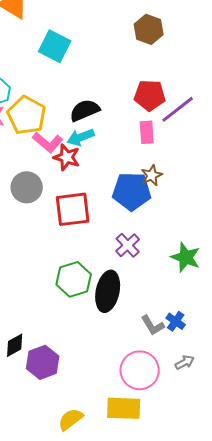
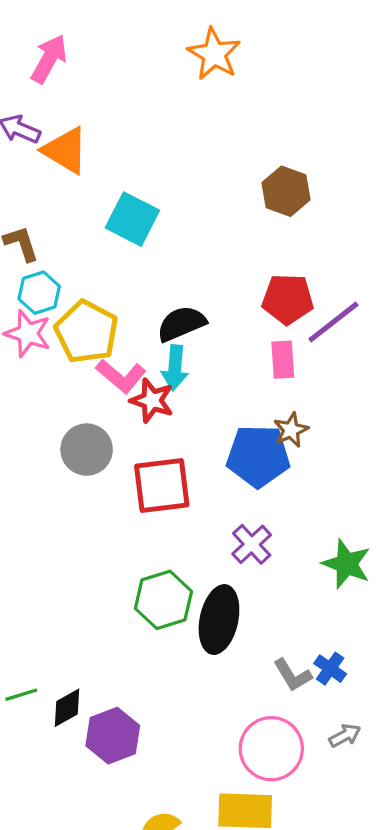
cyan arrow: (81, 137) -> (175, 368), turned -64

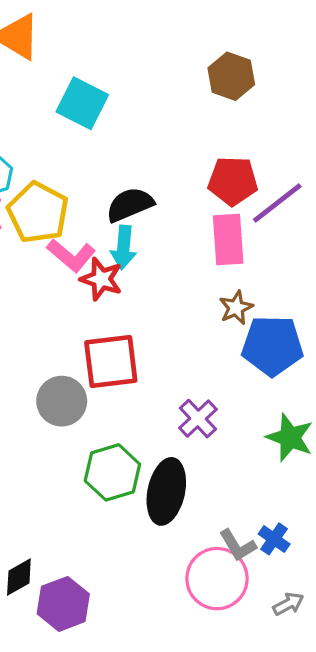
pink rectangle: (283, 360) -> (228, 239), size x1.4
gray circle: (87, 450) -> (62, 401), moved
blue pentagon: (258, 456) -> (272, 346), moved
pink circle: (271, 749) -> (217, 579), moved

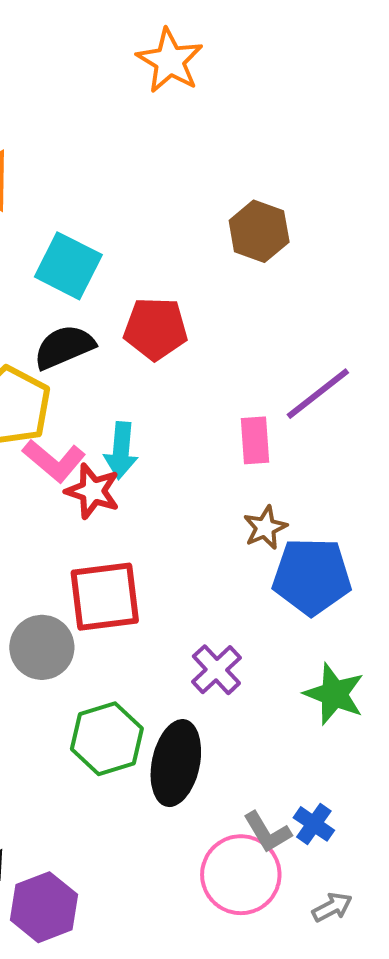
red pentagon: (233, 181) -> (156, 329), moved
black semicircle: (130, 205) -> (64, 347), moved
pink rectangle: (228, 239) -> (255, 440), size x0.7

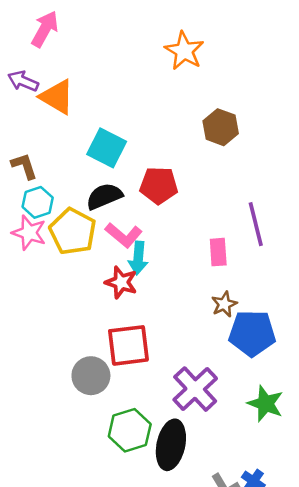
orange star: (170, 61) -> (184, 51), moved
purple line: (318, 394) -> (256, 224), turned -66
pink L-shape: (54, 461) -> (124, 235), moved
purple cross: (216, 670) -> (195, 389), size x1.5

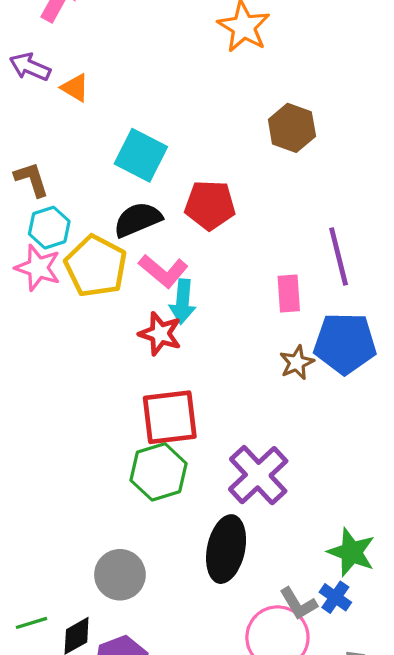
orange triangle: (57, 97) -> (75, 88), size x0.6
blue pentagon: (252, 333) -> (345, 343), moved
gray circle: (91, 376) -> (120, 575), moved
green star: (265, 404) -> (351, 552), moved
green hexagon: (130, 430) -> (159, 472), moved

